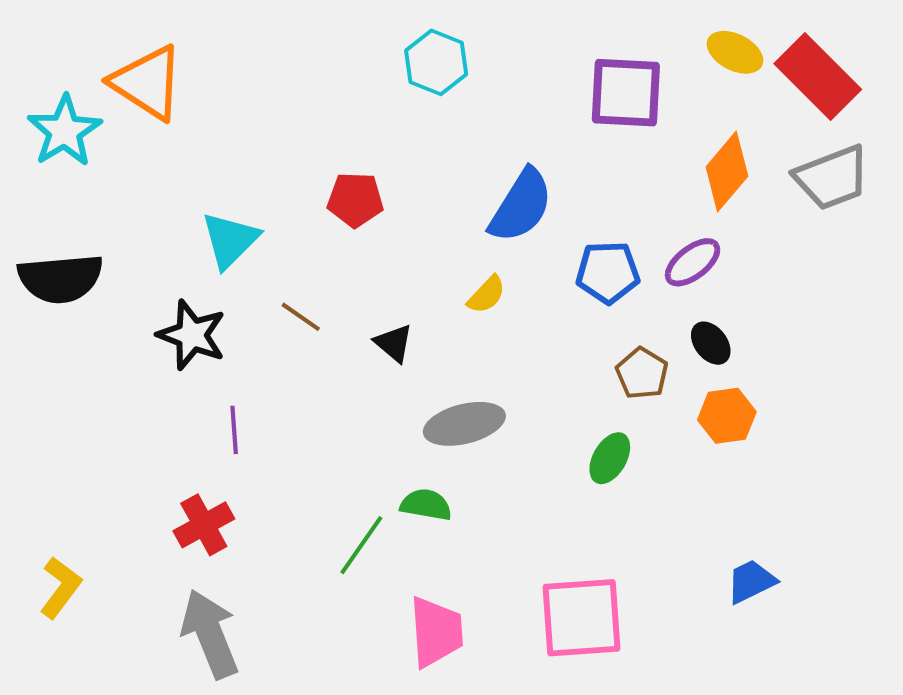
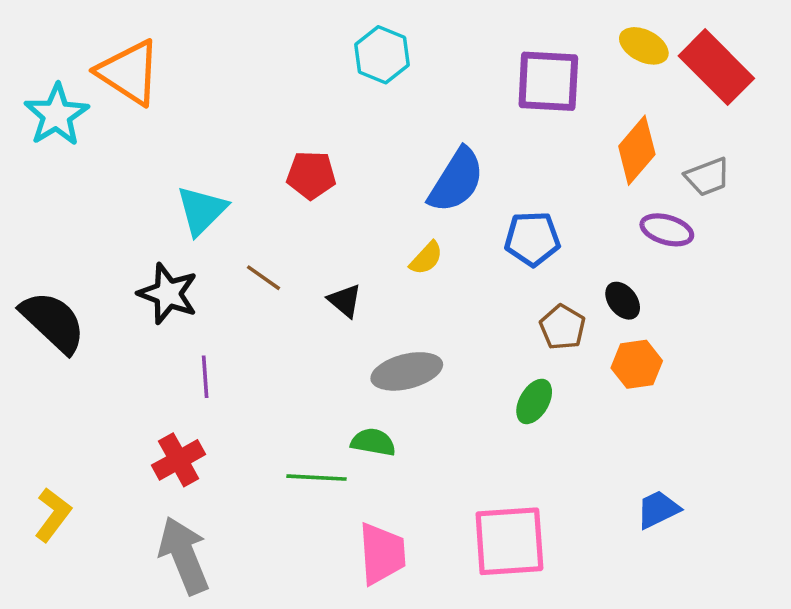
gray trapezoid: (832, 177) -> (708, 177), moved, size x0.7
purple ellipse: (693, 262) -> (667, 230), moved, turned 54
black semicircle: (60, 278) -> (53, 322), moved, turned -132
green line: (361, 545) -> (317, 478), turned 58

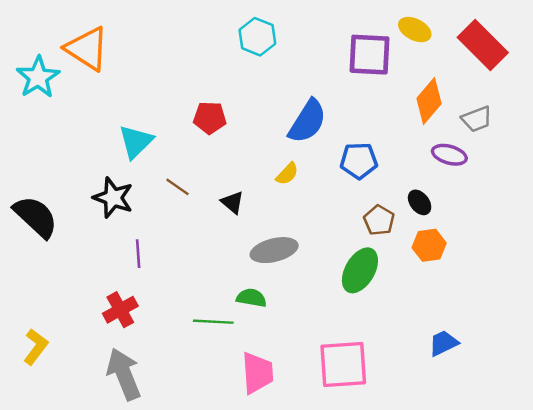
yellow ellipse: (644, 46) -> (415, 30), moved
green ellipse: (534, 401) -> (360, 270), size x1.5

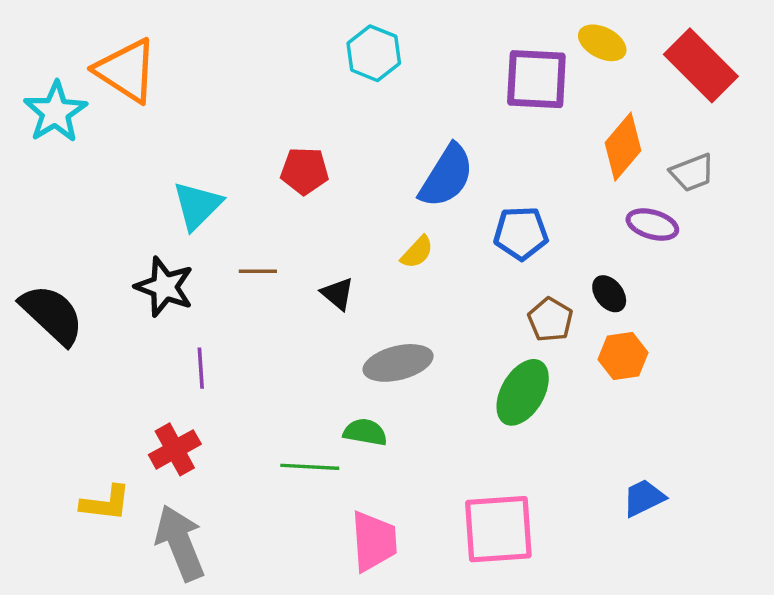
brown line: (178, 187) -> (258, 271), turned -35
yellow L-shape: (36, 347) -> (106, 503), moved, turned 60

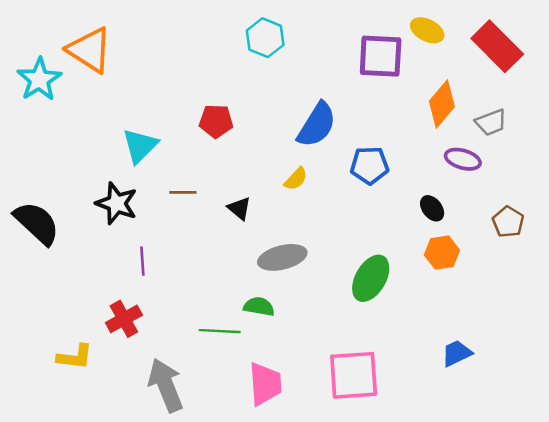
brown pentagon: (550, 320) -> (508, 222), moved
gray arrow: (180, 543) -> (166, 385), moved

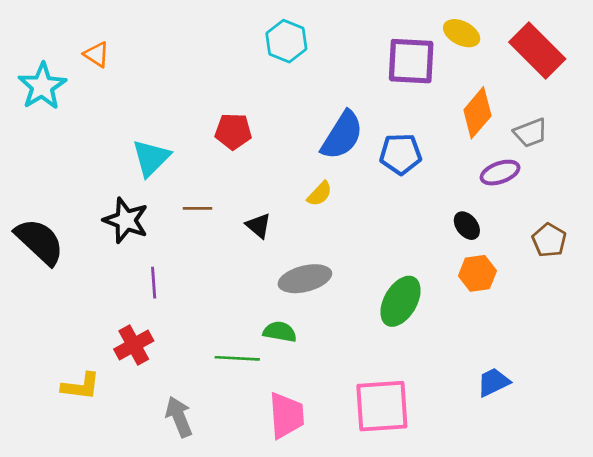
orange triangle: (90, 50) -> (97, 54), size x0.5
purple ellipse: (463, 159) -> (500, 173), turned -36
blue pentagon: (369, 165) -> (401, 154), moved
gray arrow: (166, 385) -> (179, 417), size x0.7

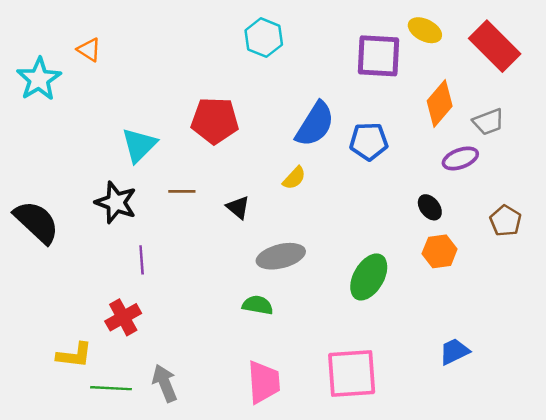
red pentagon: (233, 131) -> (215, 121), size x1.4
green line: (237, 358) -> (111, 388), moved

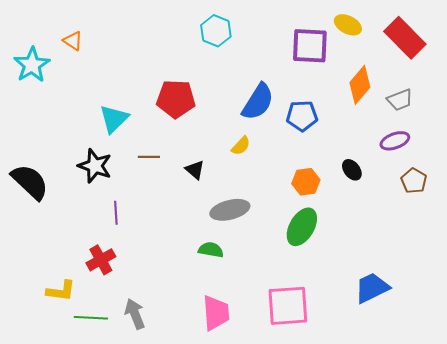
purple ellipse: (460, 158) -> (395, 141), moved
orange hexagon: (440, 251) -> (306, 182), moved
blue trapezoid: (454, 351) -> (372, 288), size x1.4

